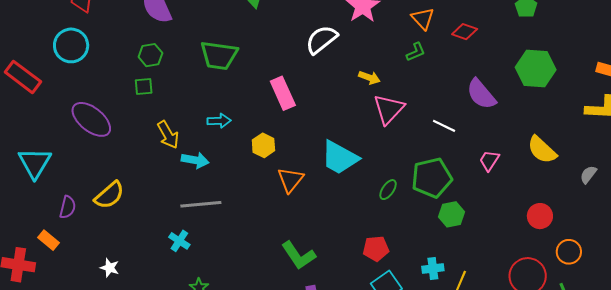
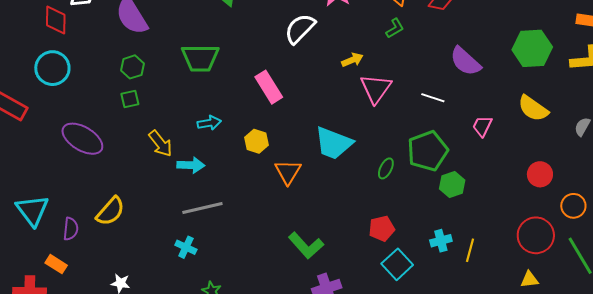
green hexagon: (536, 68) -> (532, 48), moved
yellow arrow: (369, 78) -> (352, 60), turned -35
cyan triangle: (35, 163) -> (32, 210), moved

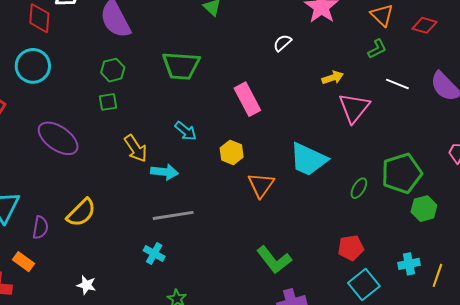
white semicircle: (300, 29) -> (282, 43), size x0.6
white line: (433, 98) -> (397, 84), moved
cyan arrow: (209, 123) -> (186, 131), turned 45

